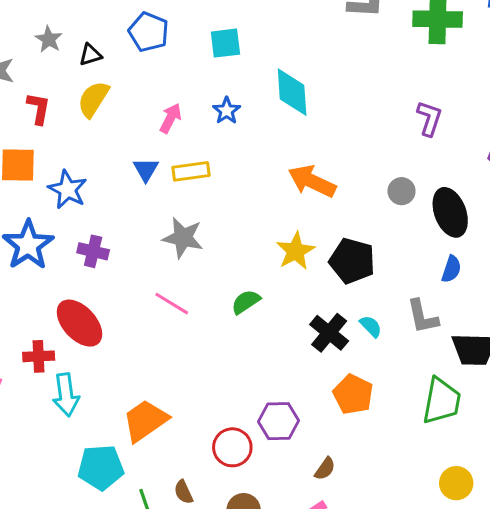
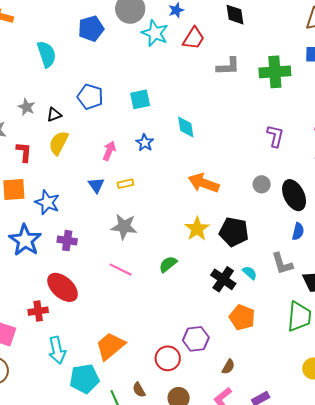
cyan diamond: (292, 92) -> (186, 127), size x0.7
yellow rectangle: (191, 171) -> (125, 184), size x0.7
cyan arrow: (66, 395) -> (57, 350), moved

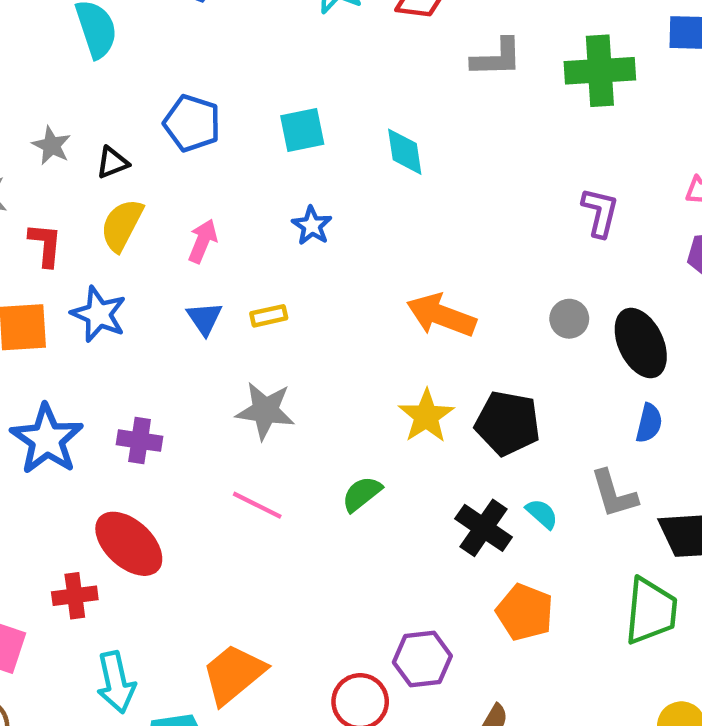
cyan diamond: (186, 127) -> (405, 152), moved
pink arrow: (109, 151) -> (203, 241), moved
blue star: (47, 202) -> (99, 314), moved

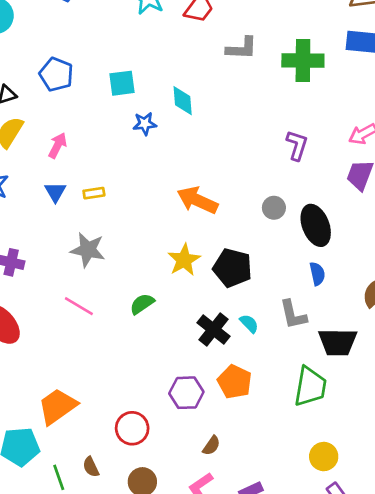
blue star: (312, 226) -> (145, 124), moved, turned 30
blue semicircle: (649, 423) -> (317, 274), turned -30
purple hexagon: (422, 659) -> (186, 393), moved

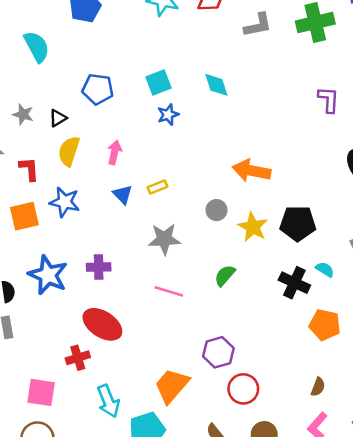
blue star: (145, 124) -> (168, 115), moved
gray circle: (274, 208) -> (217, 210), moved
purple hexagon: (186, 393) -> (218, 352), moved

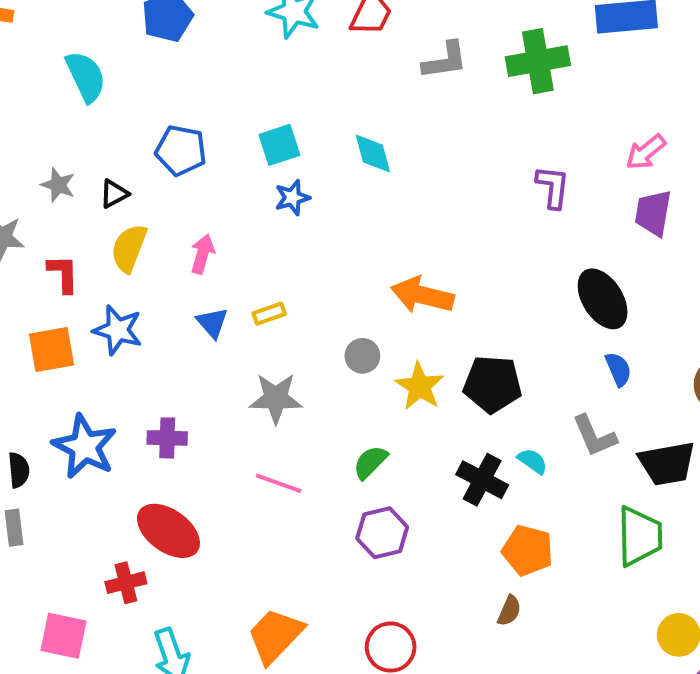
purple hexagon: (218, 352) -> (382, 533), moved
brown semicircle: (318, 387) -> (509, 611), moved

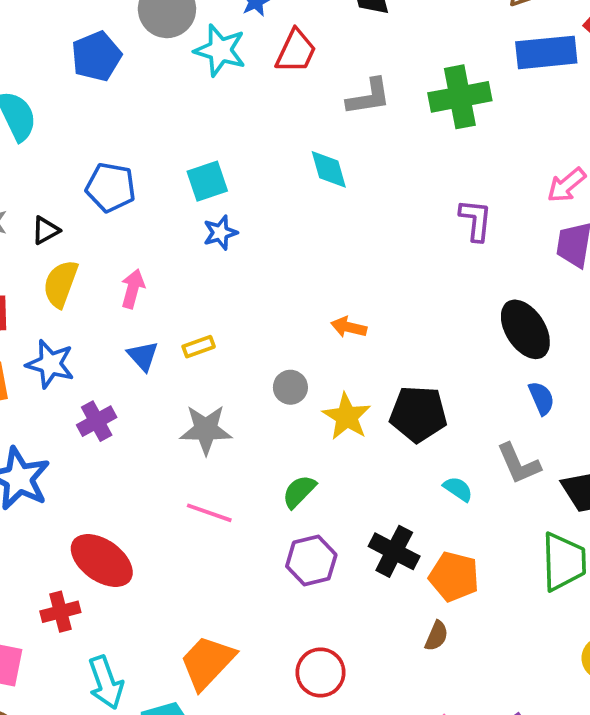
cyan diamond: (373, 154) -> (329, 169), moved
orange arrow: (422, 295) -> (349, 327), size x0.6
purple cross: (167, 438) -> (97, 421), moved, turned -30
black cross: (482, 480) -> (394, 551), moved

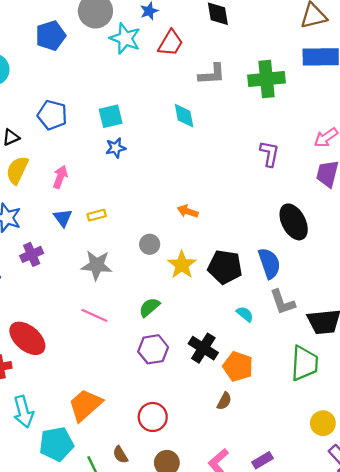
blue semicircle: (541, 398) -> (269, 263), moved, size x1.5

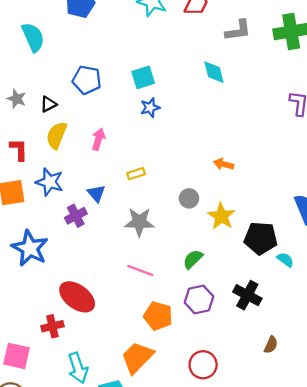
blue triangle: (63, 218) -> (96, 193), moved
black pentagon: (225, 267) -> (261, 238), moved
orange pentagon: (238, 366) -> (158, 316), moved

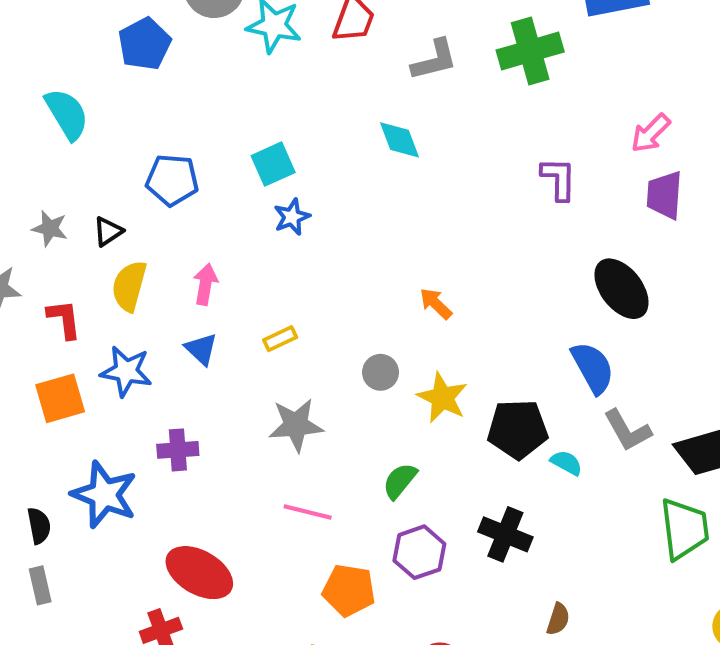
orange arrow: (224, 164) -> (436, 304), turned 36
blue triangle: (96, 193) -> (201, 349), moved
purple cross: (76, 216) -> (178, 450), moved, turned 30

